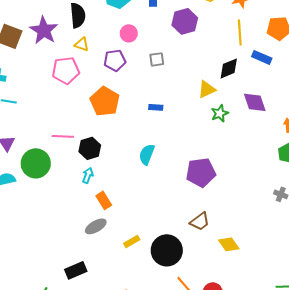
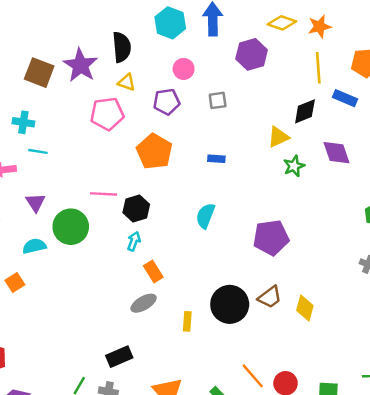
yellow rectangle: (132, 241) -> (187, 321), turned -56
yellow diamond: (229, 244) -> (305, 308), moved, turned 50
black circle: (167, 250) -> (230, 304), moved

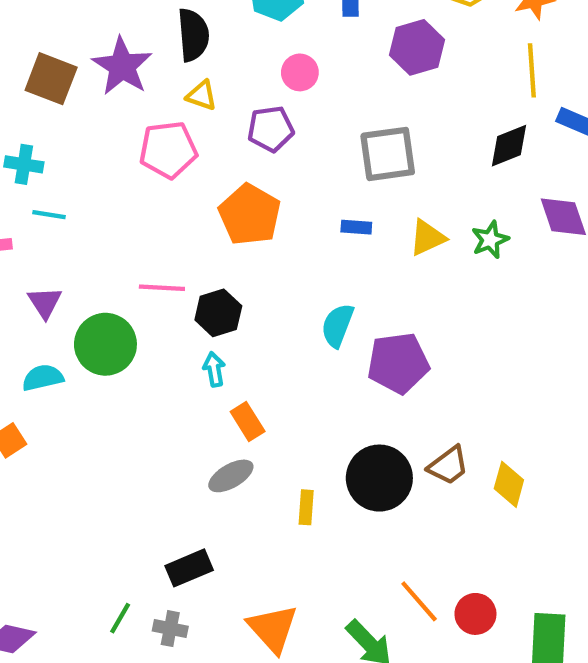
gray square: (218, 100) -> (388, 154), moved, size x1.8
yellow triangle: (278, 137) -> (427, 238), moved
purple pentagon: (271, 238) -> (398, 363), moved
cyan arrow: (134, 241) -> (214, 369), turned -30

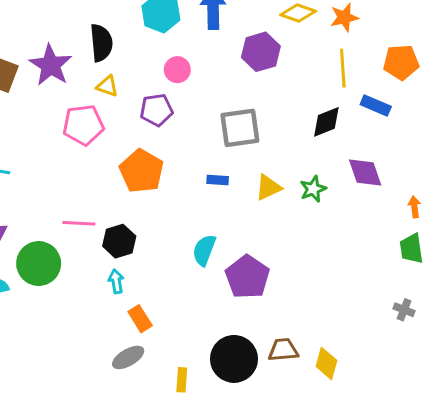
purple pentagon: (398, 363) -> (247, 277), turned -30
brown trapezoid: (448, 465) -> (283, 350), turned -148

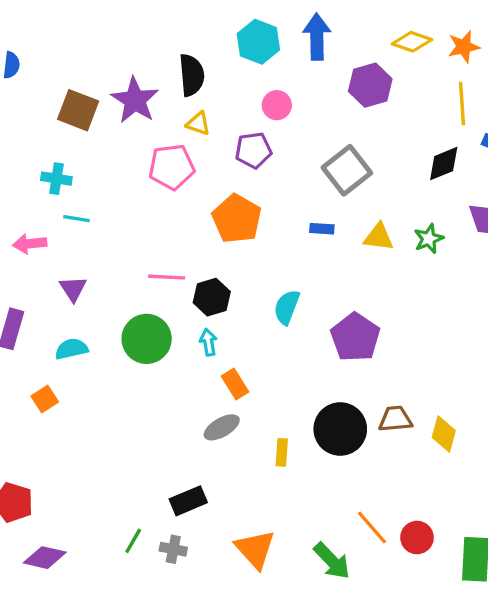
gray square: (240, 128) -> (347, 170), turned -30
yellow triangle: (268, 187) -> (379, 237), turned 32
cyan semicircle: (204, 250) -> (287, 307), moved
green circle: (39, 264) -> (147, 339), moved

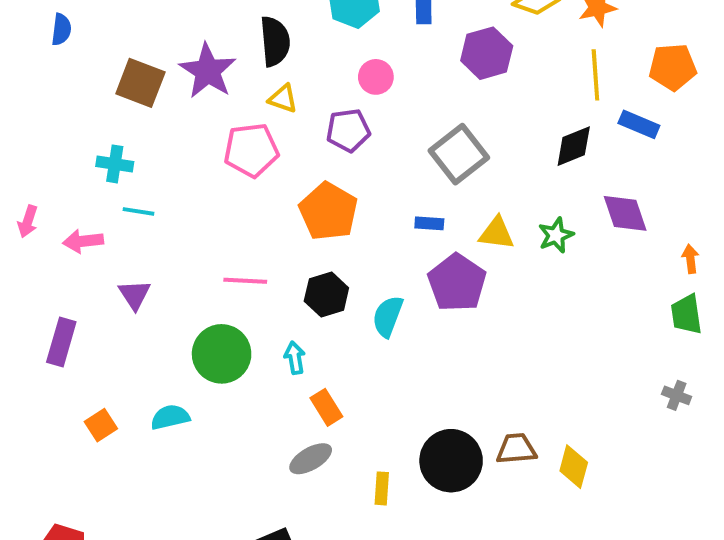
black hexagon: (212, 297) -> (326, 295), moved
purple pentagon: (355, 337) -> (457, 283), moved
cyan semicircle: (71, 349) -> (170, 417), moved

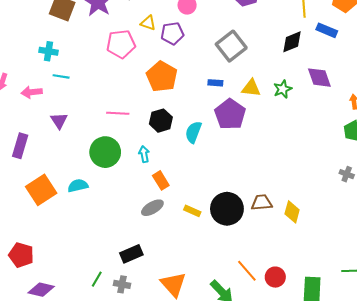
yellow triangle: (283, 99) -> (148, 23), moved
orange square: (101, 425) -> (41, 190), size x1.8
yellow rectangle: (382, 488) -> (192, 211), moved, turned -70

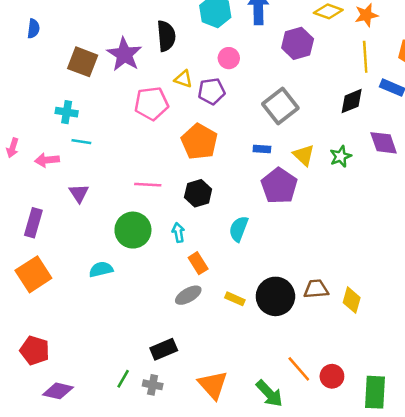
yellow triangle: (251, 88) -> (304, 155), turned 36
cyan semicircle: (193, 132) -> (239, 229), moved
orange square: (41, 190) -> (33, 274), moved

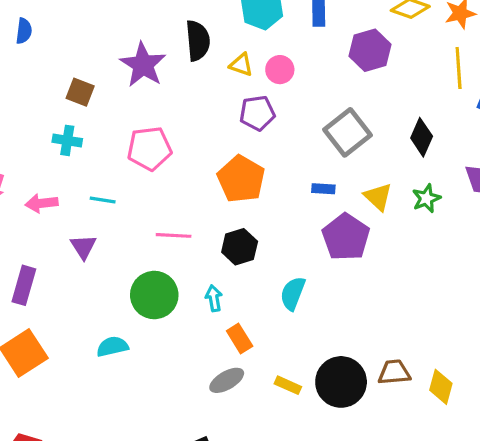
brown square: (83, 62) -> (80, 92), moved, size x0.7
yellow triangle: (183, 79) -> (241, 65), moved
black diamond: (352, 101) -> (422, 137), moved, turned -44
pink pentagon: (151, 104) -> (149, 148), moved
cyan line: (81, 142) -> (103, 200), moved

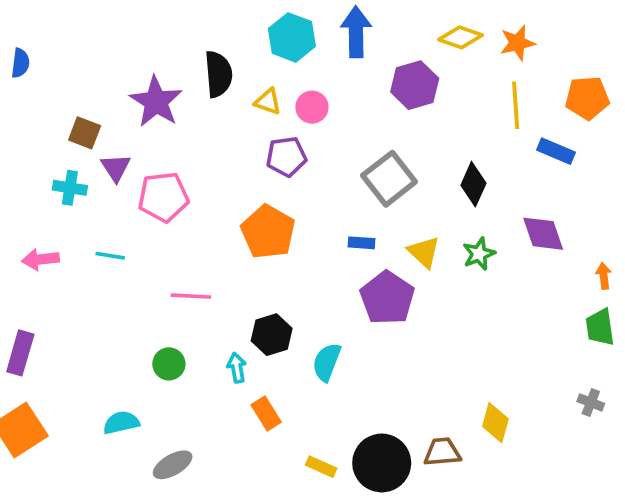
purple triangle: (83, 247) -> (116, 168), moved
black hexagon: (240, 247) -> (272, 335), moved
green circle: (154, 295) -> (169, 364), size x0.6
gray ellipse: (227, 380) -> (173, 465), moved
yellow diamond: (441, 387) -> (495, 423), moved

